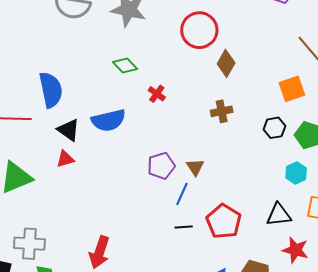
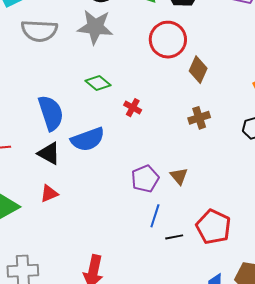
blue semicircle: (51, 90) -> (51, 113), moved
red triangle: (65, 159) -> (49, 194), moved
blue line: (182, 194) -> (155, 216), moved

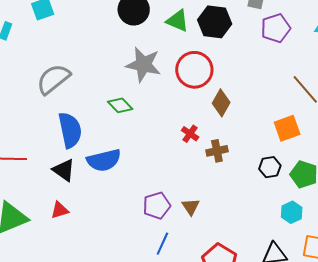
gray star: (95, 27) -> (143, 64), moved
gray semicircle: (39, 31) -> (53, 79), moved, turned 132
red cross: (133, 108) -> (190, 134), moved

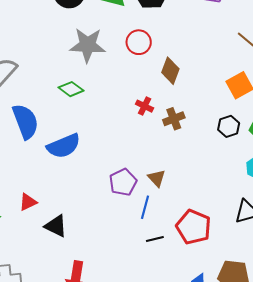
red circle: (194, 70) -> (139, 42), size x0.7
black triangle: (64, 170) -> (56, 226), moved
blue line: (162, 244) -> (145, 207), moved

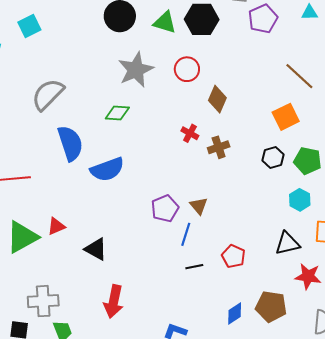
gray star: (88, 45) -> (136, 70), turned -30
green diamond: (71, 89) -> (117, 113), turned -35
red triangle: (28, 202) -> (56, 226), moved
red pentagon: (194, 227) -> (233, 256), size x0.7

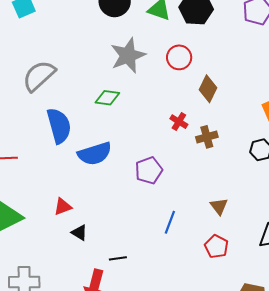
brown triangle: (199, 206) -> (219, 206), moved
purple pentagon: (165, 208) -> (149, 170), moved
red triangle: (56, 226) -> (63, 207), moved
black triangle: (96, 249) -> (79, 233), size x0.7
black line: (194, 267) -> (118, 258), moved

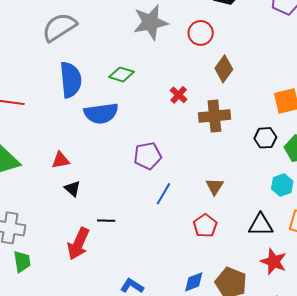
green diamond: (107, 98) -> (122, 74), moved
red cross: (179, 122) -> (179, 95), moved
brown cross: (207, 137) -> (214, 116), size x1.4
purple pentagon: (149, 170) -> (148, 156), moved

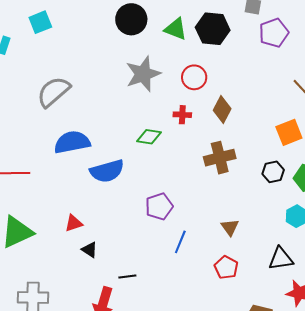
green diamond: (122, 74) -> (149, 137), moved
blue semicircle: (71, 80) -> (72, 142), turned -87
red cross: (179, 95) -> (182, 115), moved, turned -30

